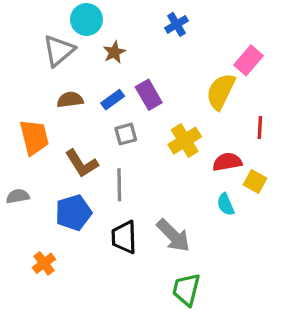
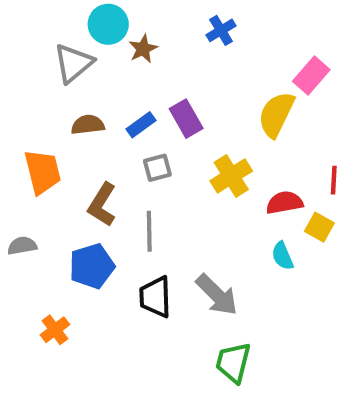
brown star: (114, 52) -> (143, 49), moved
red line: (260, 127) -> (334, 180), moved
brown L-shape: (82, 163) -> (102, 205), turned 64

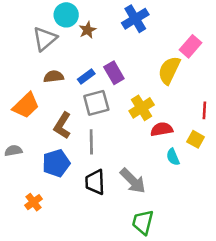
blue cross: (221, 30) -> (135, 19), size x1.5
gray square: (157, 168) -> (96, 103), size x1.5
orange trapezoid: (43, 172) -> (26, 105), turned 60
red semicircle: (285, 203) -> (162, 129), moved

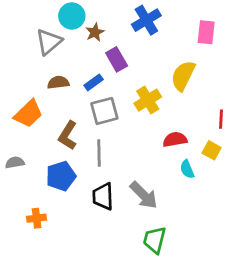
pink rectangle: (191, 46) -> (206, 32), moved, turned -35
purple rectangle: (114, 73) -> (117, 59), moved
yellow cross: (142, 108) -> (148, 100), moved
orange cross: (33, 202) -> (37, 218), turned 30

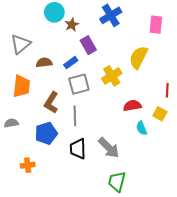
gray triangle: (49, 42) -> (20, 44), moved
orange trapezoid: (28, 114) -> (22, 86), turned -40

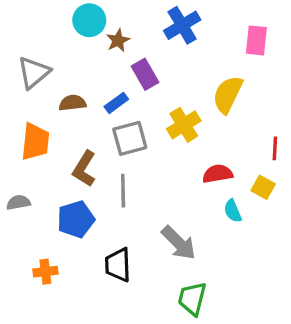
black trapezoid: (78, 149) -> (118, 265), moved

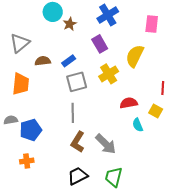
purple rectangle: (145, 74) -> (100, 44), moved
brown L-shape: (84, 169) -> (78, 142), moved
blue pentagon: (76, 219) -> (31, 130), moved
black trapezoid: (118, 265) -> (78, 176), moved, turned 65

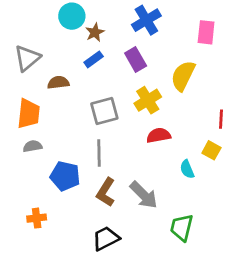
blue rectangle: (69, 61) -> (94, 59), moved
red semicircle: (129, 103) -> (159, 135), moved
gray semicircle: (11, 120) -> (33, 146), moved
blue pentagon: (31, 130) -> (65, 176), moved, turned 30
green trapezoid: (114, 177) -> (182, 228), moved

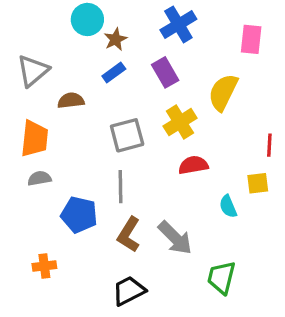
yellow square: (211, 150) -> (258, 183), turned -36

